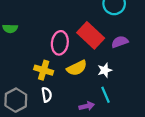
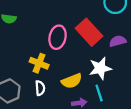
yellow semicircle: (77, 68) -> (72, 81), moved
white star: (105, 70) -> (100, 68), size x1.5

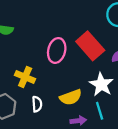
yellow cross: (39, 63) -> (25, 77), moved
white star: (100, 68) -> (101, 84), turned -30

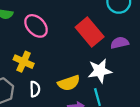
pink ellipse: (57, 50) -> (36, 26), moved, turned -60
white star: (101, 84) -> (100, 71), turned 30

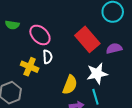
yellow semicircle: (69, 83) -> (70, 85), turned -48
white semicircle: (35, 89) -> (48, 57), moved

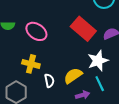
white semicircle: (48, 57) -> (49, 81), moved
yellow semicircle: (70, 85) -> (73, 76), turned -138

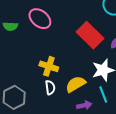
pink ellipse: (36, 31) -> (40, 19), moved
yellow cross: (31, 64) -> (49, 66), moved

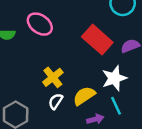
yellow cross: (49, 66) -> (53, 77), turned 36
white semicircle: (50, 88) -> (56, 101), turned -136

